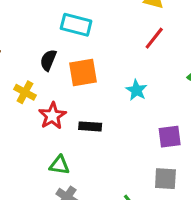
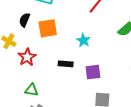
black rectangle: (90, 126) -> (66, 64), moved
purple square: (170, 137) -> (93, 72), moved

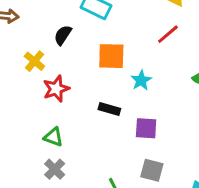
orange square: (48, 28) -> (111, 56), moved

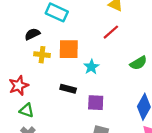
black semicircle: (63, 35) -> (32, 34), turned 32
yellow cross: (34, 61) -> (42, 55), moved, turned -32
red star: (56, 89) -> (19, 86), moved

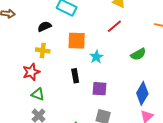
yellow cross: (42, 55) -> (43, 50), moved
black rectangle: (68, 89) -> (75, 76), turned 64

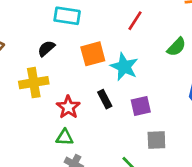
yellow cross: (43, 50) -> (34, 83), moved, size x1.5
cyan star: (96, 57) -> (124, 67), size x1.5
red star: (31, 72) -> (68, 107), moved

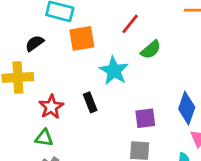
green semicircle: (176, 47) -> (151, 50), moved
orange square: (93, 54) -> (82, 38), moved
purple square: (141, 106) -> (145, 118), moved

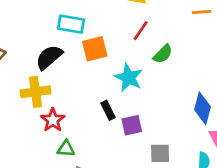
black semicircle: (35, 43) -> (49, 57), size x1.5
red star: (51, 107) -> (53, 120), moved
purple square: (145, 118) -> (132, 125), moved

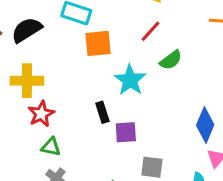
black semicircle: (49, 57) -> (27, 30), moved

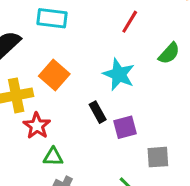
orange square: (98, 43) -> (54, 75), moved, turned -32
green semicircle: (171, 60) -> (169, 53), moved

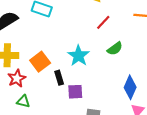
red line: (130, 22) -> (103, 22), moved
orange square: (54, 75) -> (40, 62), moved

